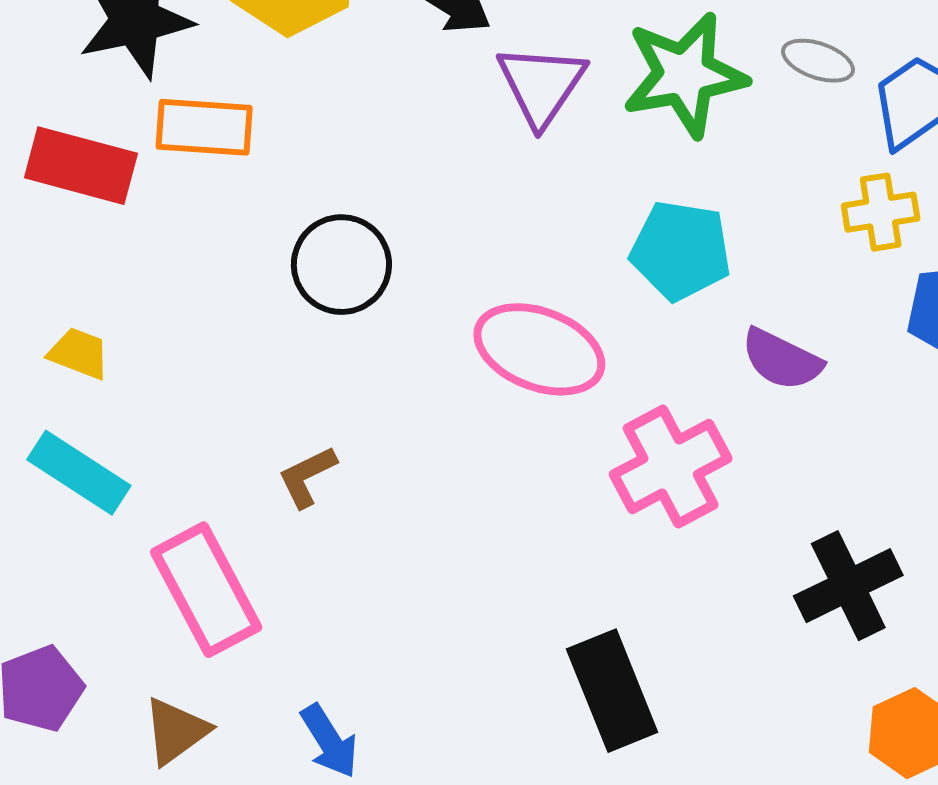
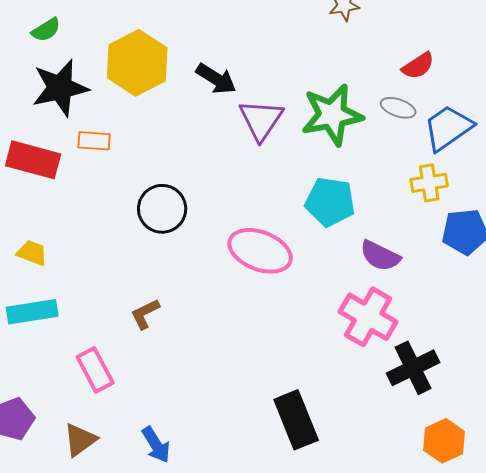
orange rectangle: (204, 127) -> (94, 141), size x0.7
pink cross: (671, 466) -> (368, 317), moved, turned -32
cyan rectangle: (79, 473) -> (32, 312), turned -42
pink rectangle: (206, 590) -> (95, 370), size x0.7

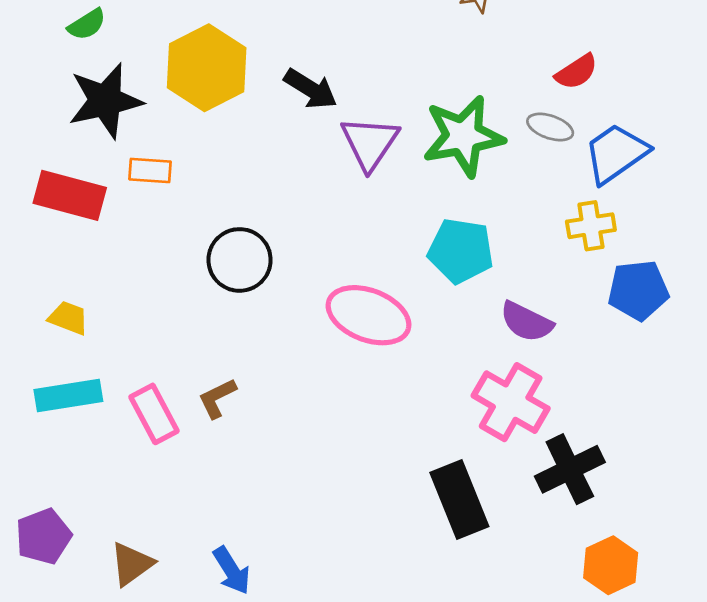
pink rectangle: (95, 370) -> (154, 414), moved
black rectangle: (296, 420) -> (459, 499), moved

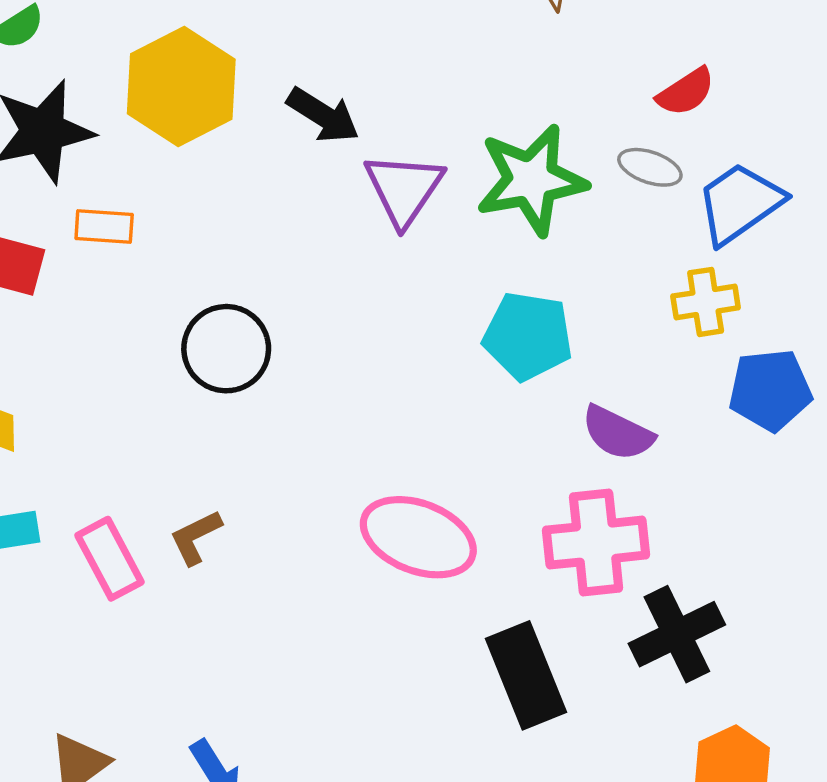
pink ellipse: (369, 315) -> (418, 537), moved
pink cross: (511, 402) -> (596, 543), turned -36

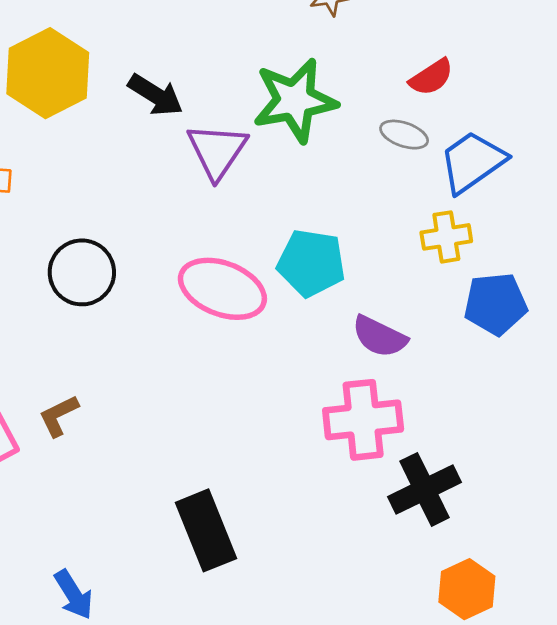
green star: (531, 180) -> (295, 100), moved
pink ellipse: (418, 537) -> (222, 289), moved
black rectangle: (526, 675) -> (206, 530), moved

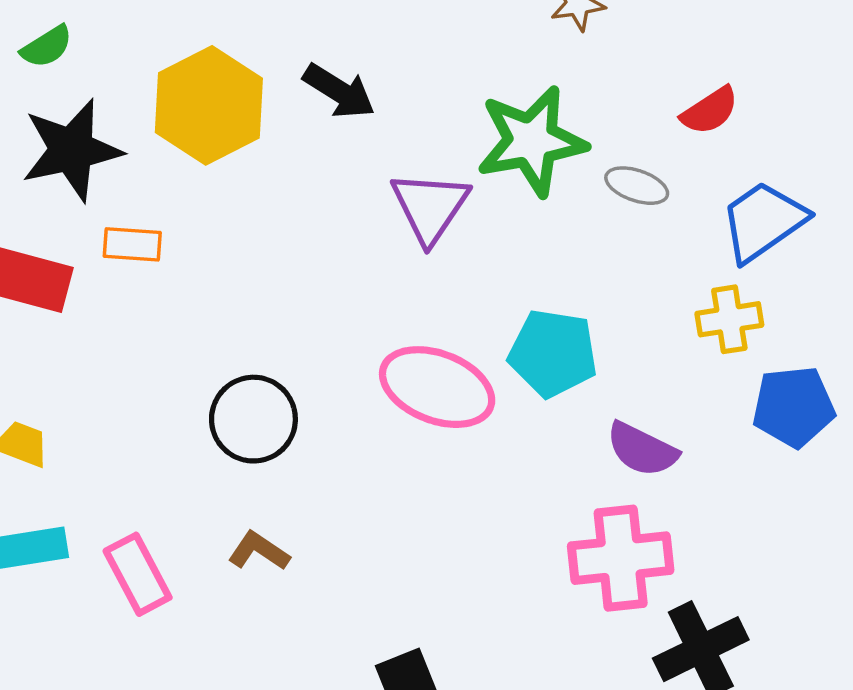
black arrow: (156, 95) -> (339, 91), moved
gray ellipse: (404, 135) -> (637, 186), moved
black circle: (82, 272) -> (253, 419), moved
brown L-shape: (59, 416) -> (259, 551), moved, turned 60

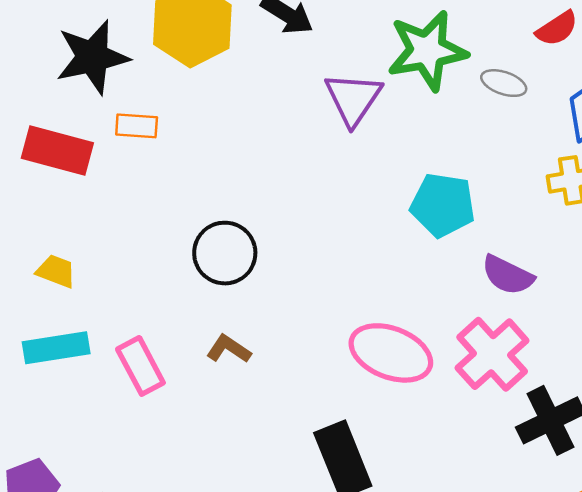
pink ellipse: (437, 387) -> (391, 353), moved
pink cross: (621, 558) -> (492, 354), turned -36

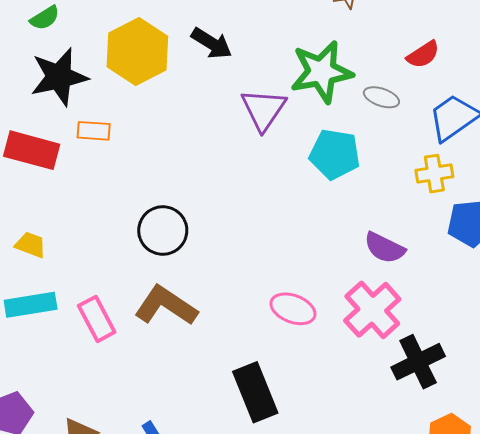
cyan pentagon: (443, 205) -> (335, 154), moved
brown L-shape: (229, 349) -> (166, 306), size x1.8
pink ellipse: (391, 353) -> (293, 309), size x0.7

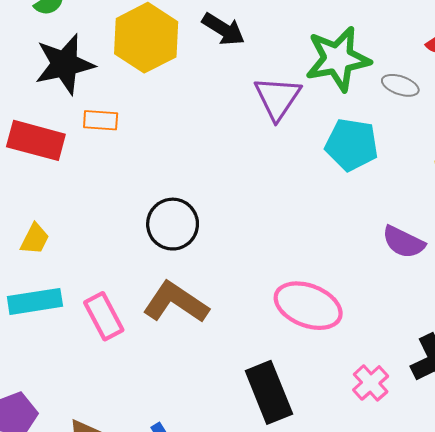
yellow trapezoid: (31, 245) -> (35, 239), turned 96
pink ellipse: (293, 309) -> (308, 306), size x1.4
pink cross: (372, 310) -> (371, 383), moved, size x0.6

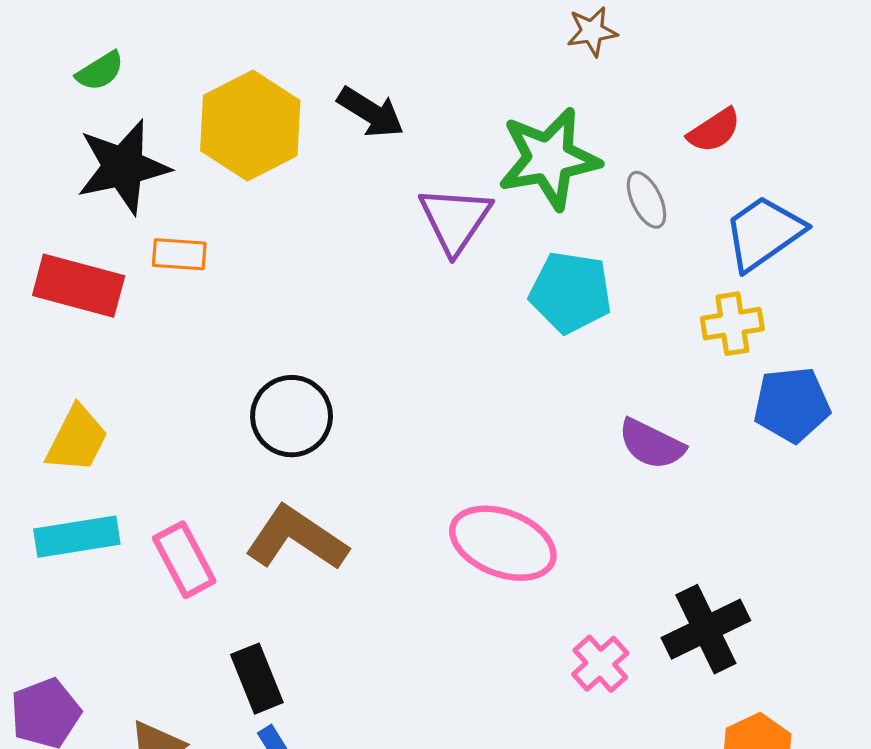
gray ellipse: (400, 85) -> (646, 200), turned 45
yellow trapezoid: (35, 239) -> (77, 439), size x1.4
black rectangle: (269, 392) -> (257, 679), moved, size x0.7

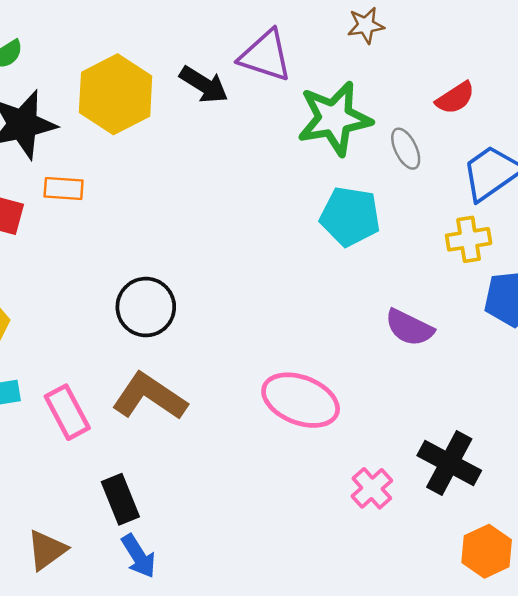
purple triangle: (455, 220) -> (265, 56), moved, turned -46
black cross: (706, 629) -> (449, 463), turned -36

